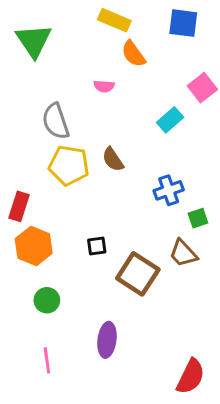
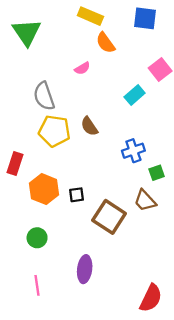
pink semicircle: (104, 86) -> (82, 68), turned -35
orange hexagon: (34, 246) -> (44, 189), moved

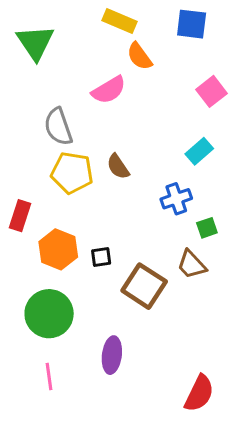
pink semicircle: (82, 68) -> (109, 90), size x1.6
cyan rectangle: (135, 95) -> (199, 151), moved
green circle: (37, 238) -> (49, 314), size x1.8

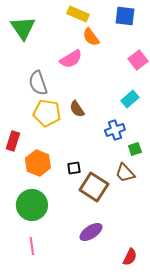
black square: (101, 257) -> (74, 168), moved
purple ellipse: (112, 355) -> (91, 232), moved, turned 50
red semicircle: (199, 393) -> (130, 257), size x0.7

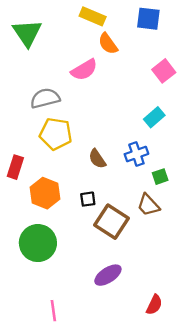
gray semicircle: (38, 83) -> (45, 98), turned 95
brown semicircle: (77, 109) -> (97, 159), moved
pink line: (32, 246) -> (53, 311), moved

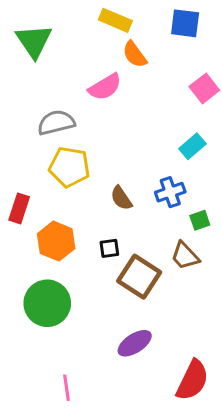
red semicircle: (154, 305) -> (192, 380), size x1.6

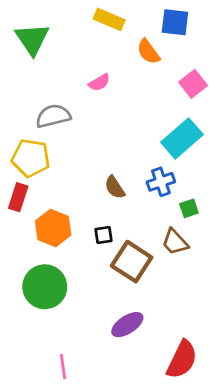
orange semicircle: (135, 54) -> (148, 52), moved
pink semicircle: (105, 87) -> (99, 82), size x0.7
cyan rectangle: (192, 146) -> (182, 138), size x1.6
yellow pentagon: (69, 167) -> (31, 158), moved

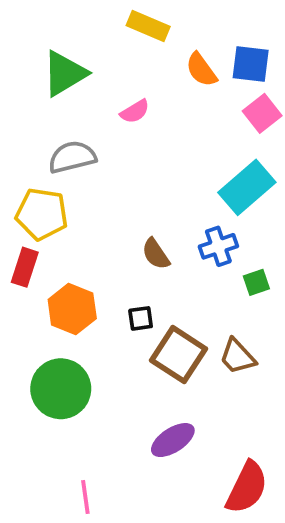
blue square: (175, 22) -> (251, 64), moved
green triangle: (32, 39) -> (65, 73), moved, turned 33
brown trapezoid: (175, 242) -> (237, 356), moved

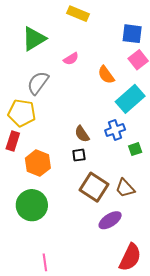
orange semicircle: (201, 70) -> (106, 75), moved
gray semicircle: (72, 157) -> (38, 83), turned -40
black square: (141, 318) -> (79, 155), moved
purple ellipse: (173, 440) -> (110, 220), moved

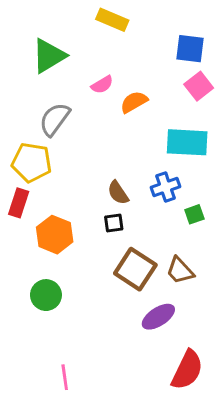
orange semicircle: (106, 75) -> (134, 102), moved, turned 96
cyan rectangle: (130, 99) -> (187, 142), turned 44
green circle: (32, 205) -> (46, 295), size x0.7

